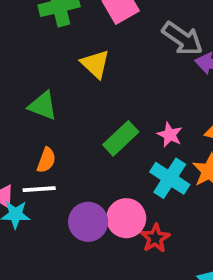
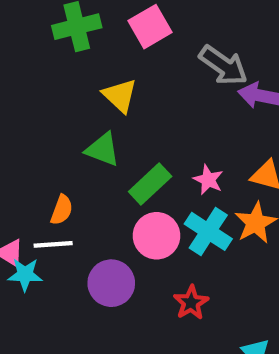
green triangle: (43, 106) -> (103, 149), moved
pink circle: (126, 218) -> (157, 236), moved

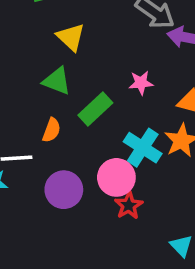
pink star: (208, 180) -> (141, 83), moved, turned -30
orange semicircle: (62, 210) -> (52, 130), moved
pink circle: (157, 236) -> (116, 177), moved

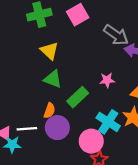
yellow triangle: (71, 37) -> (49, 51), moved
purple circle: (64, 190) -> (57, 128), moved

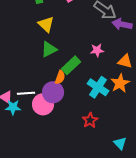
green triangle: (53, 79) -> (49, 49), turned -48
orange semicircle: (49, 111) -> (60, 77), moved
pink circle: (91, 141) -> (43, 104), moved

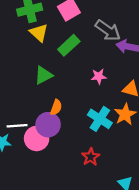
yellow triangle: (46, 24) -> (39, 33), moved
green rectangle: (71, 65) -> (69, 45), moved

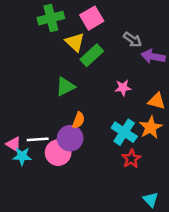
gray arrow: (108, 30) -> (133, 40), size x0.7
yellow triangle: (39, 33) -> (75, 42), moved
red star: (91, 157) -> (131, 159), moved

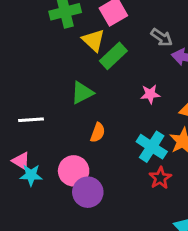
purple circle: (70, 138) -> (88, 192), moved
white line: (38, 139) -> (31, 120), moved

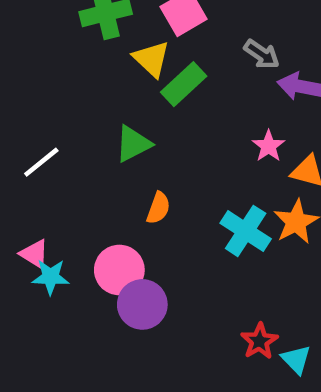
pink star: (150, 94) -> (269, 146), moved, turned -30
white line: (31, 120) -> (41, 162), moved, turned -35
red star: (160, 178) -> (259, 341), moved

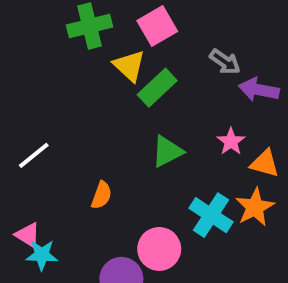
green triangle: (133, 144) -> (167, 151), moved
orange semicircle: (158, 208) -> (101, 195), moved
pink circle: (119, 270) -> (159, 249), moved

